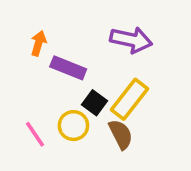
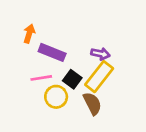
purple arrow: (131, 40) -> (100, 54), moved, size x0.6
pink line: (35, 134) -> (41, 78), moved, turned -65

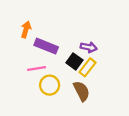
yellow rectangle: (99, 77) -> (87, 67), size x0.7
black square: (72, 79) -> (74, 61), moved

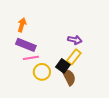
purple rectangle: (46, 46) -> (26, 45), moved
black square: (74, 61) -> (63, 66), moved

